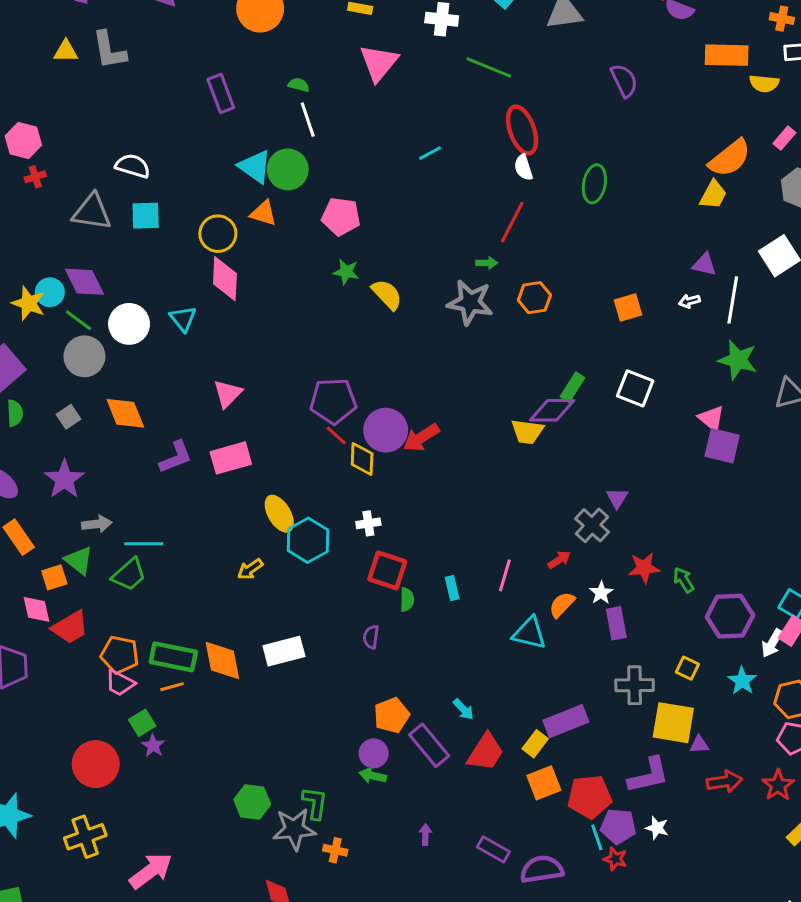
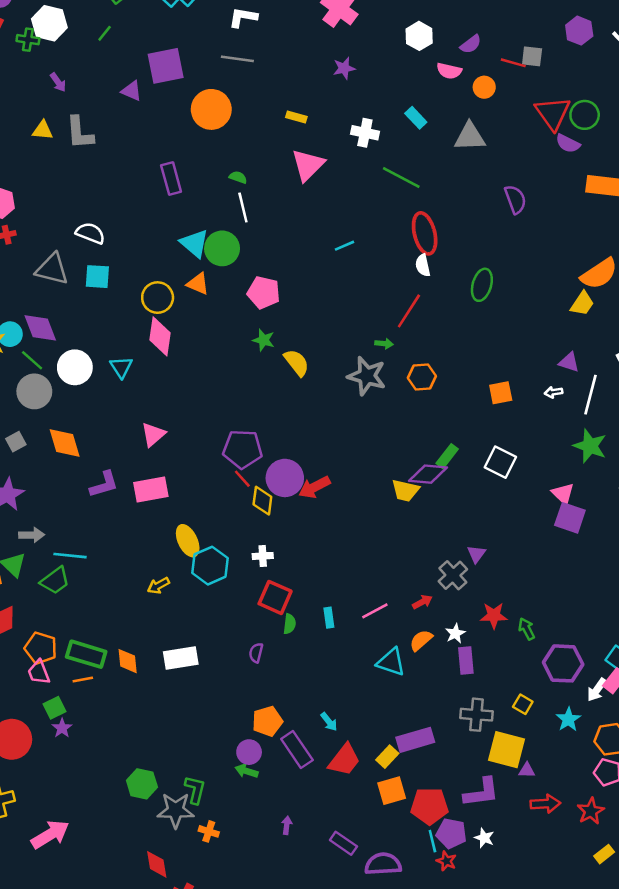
pink line: (505, 575) -> (375, 611), turned 40
orange diamond: (222, 660) -> (128, 661), size x0.7
pink trapezoid: (120, 683) -> (39, 672), turned 36

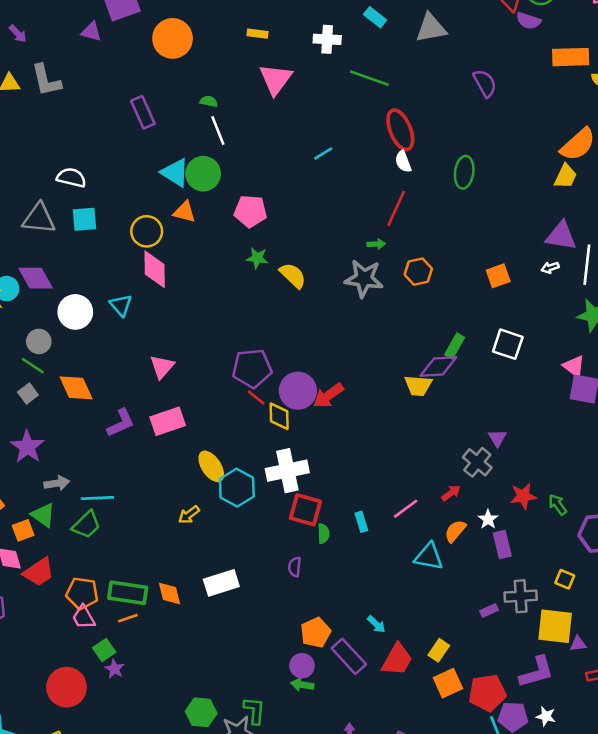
green line: (32, 360) -> (33, 366), moved
purple triangle: (569, 362) -> (561, 236), size x1.5
gray circle: (34, 391) -> (39, 341), size x0.7
white cross: (263, 556) -> (287, 471), size x2.0
purple rectangle: (415, 740) -> (489, 610), moved, size x0.5

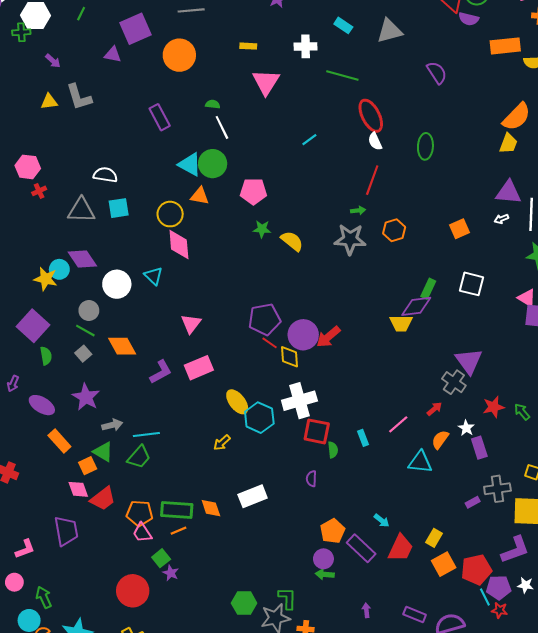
purple triangle: (497, 438) -> (469, 361), size x1.8

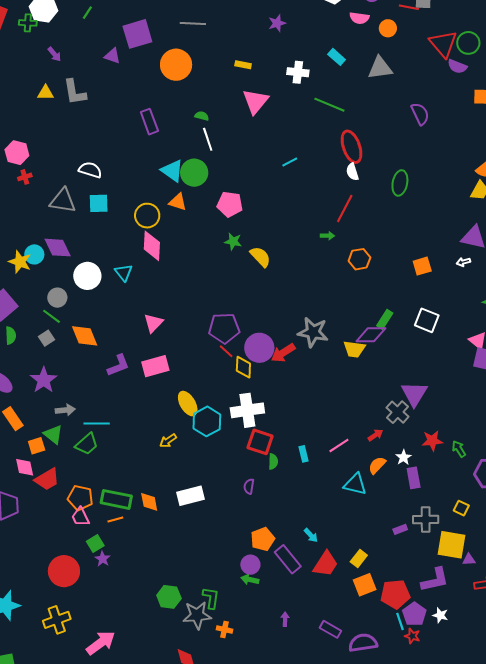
gray star: (350, 239) -> (313, 332), moved
purple pentagon: (499, 587) -> (414, 614), turned 30

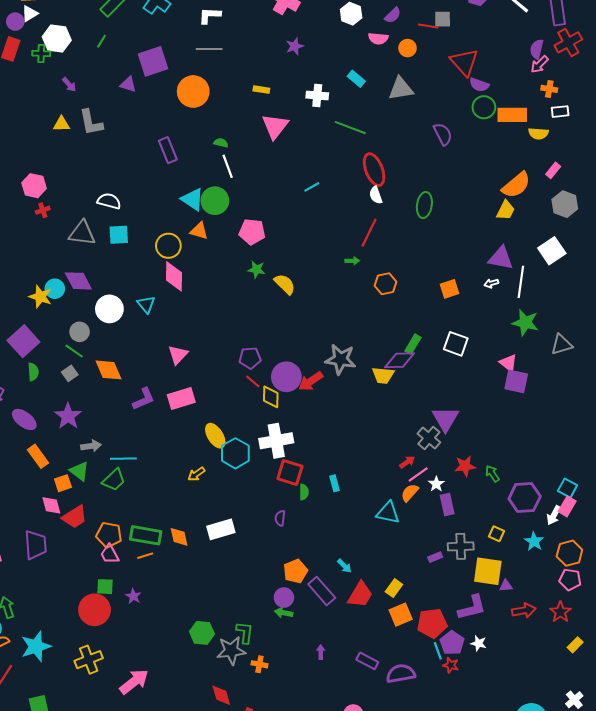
green circle: (468, 43) -> (484, 107), moved
purple pentagon: (224, 328) -> (250, 358), size x0.7
pink line: (339, 445) -> (418, 474), moved
green square: (95, 544) -> (105, 587), moved, turned 36

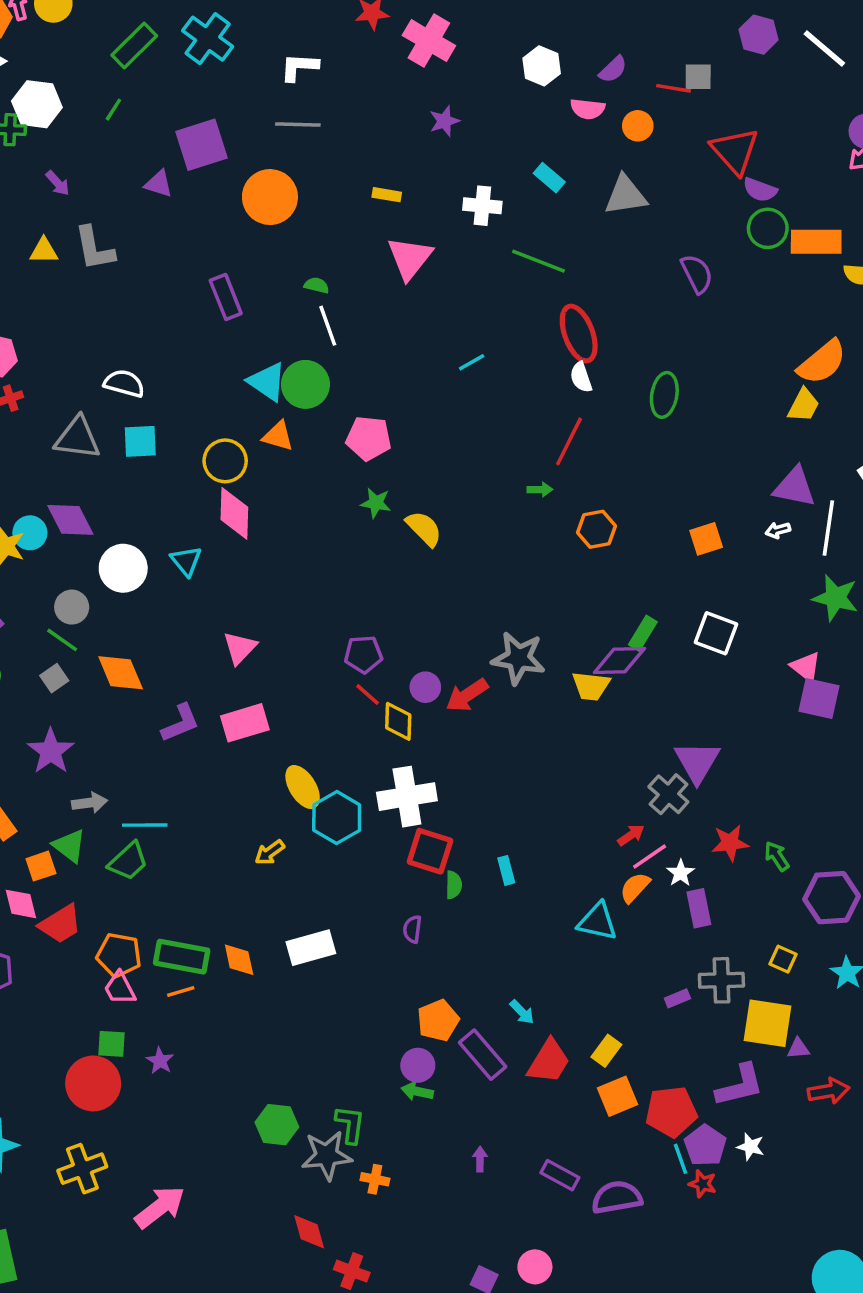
purple circle: (286, 377) -> (425, 687), size x0.6

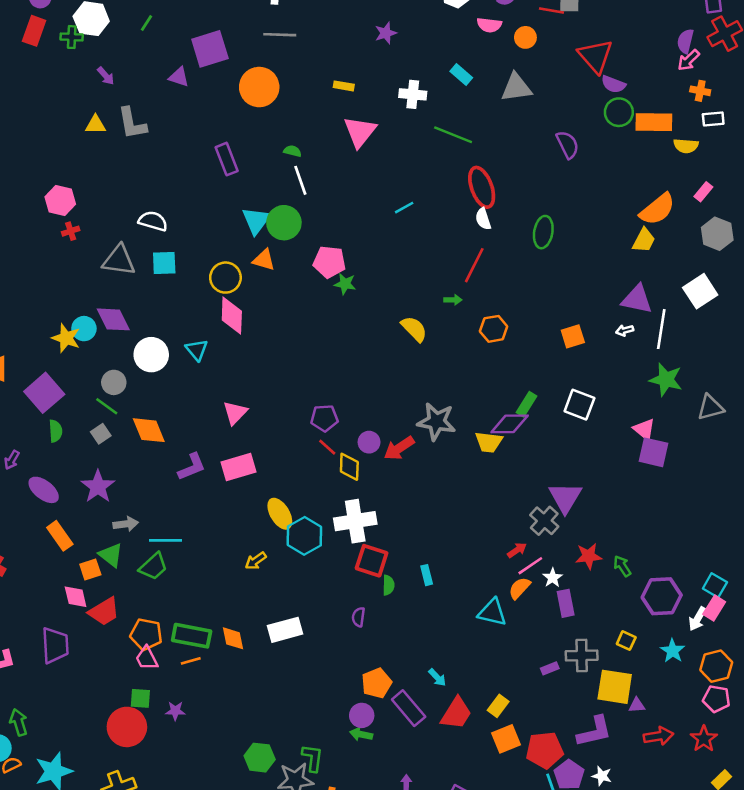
cyan triangle: (267, 382) -> (256, 221), turned 32
green star: (376, 503) -> (345, 284), moved
yellow semicircle: (424, 529) -> (414, 329), moved
purple star: (160, 1061) -> (175, 711), turned -30

